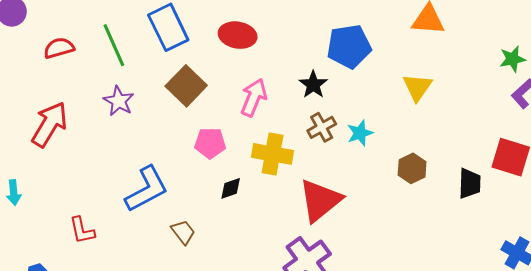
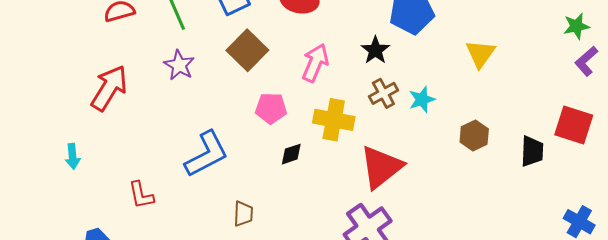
brown trapezoid: (183, 232) -> (243, 214), moved, turned 40

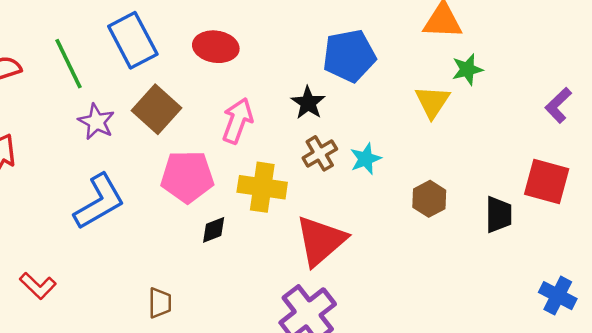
green star: (576, 26) -> (467, 69), moved
purple star: (179, 65) -> (96, 122), moved
pink pentagon: (271, 108) -> (187, 177), size x1.4
blue L-shape: (207, 154) -> (99, 202), moved
red L-shape: (141, 195) -> (38, 286), turned -32

